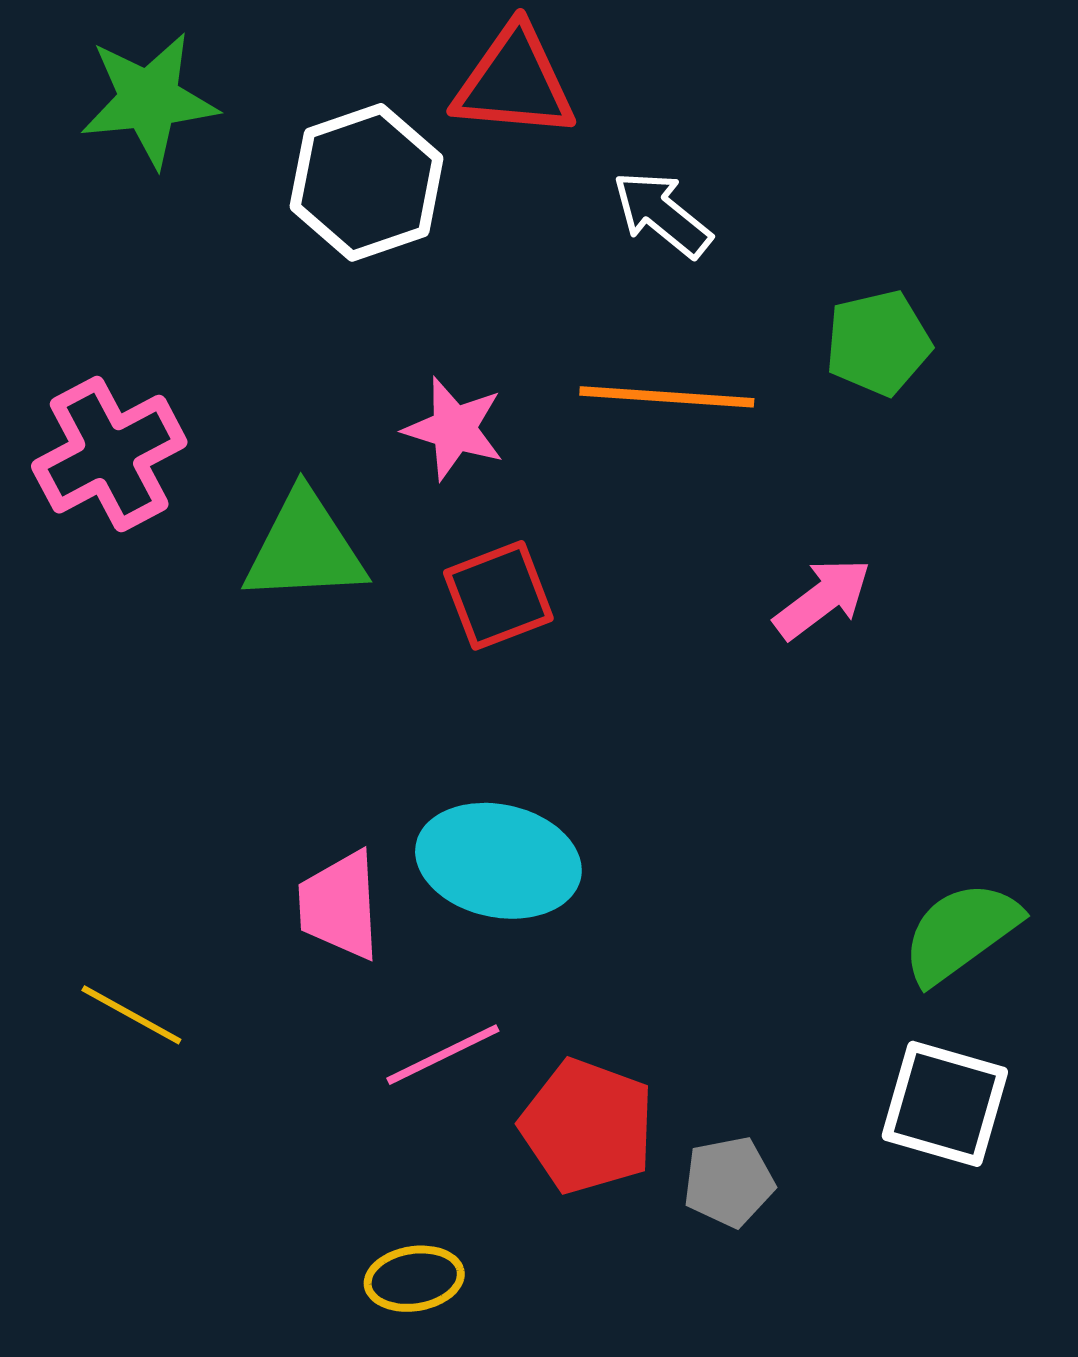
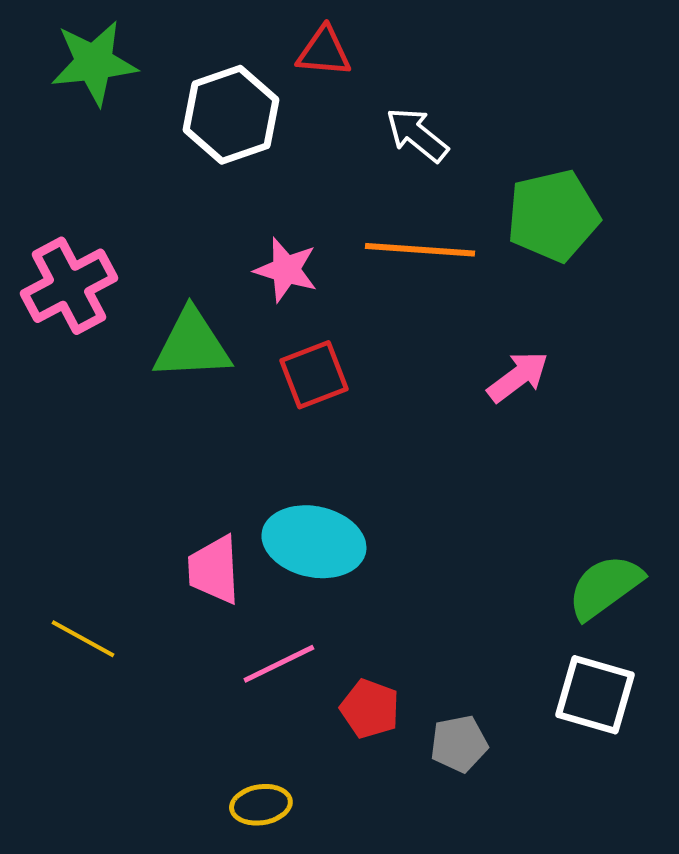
red triangle: (514, 82) -> (324, 52), size x0.7
green pentagon: (878, 343) -> (553, 216), size x1.4
red pentagon: (587, 1126) -> (370, 709), size x0.7

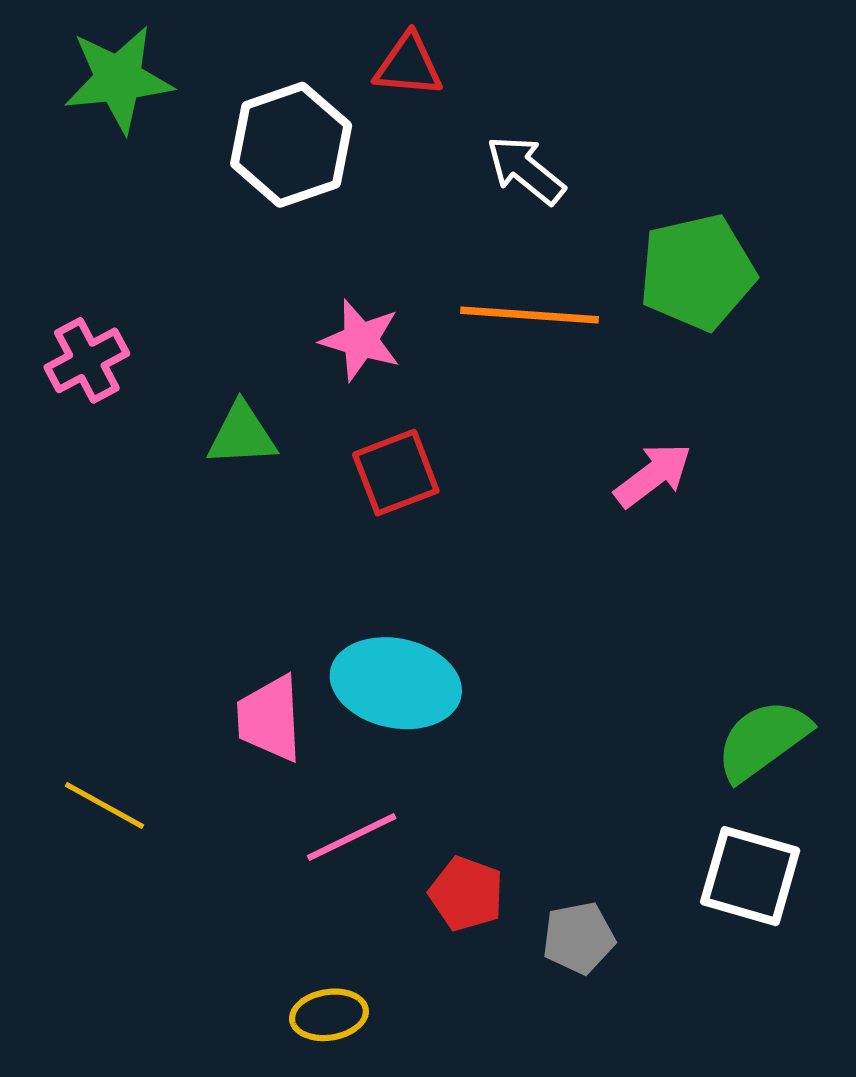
pink cross: (69, 286) -> (87, 360), size x0.7
green triangle: (192, 345) -> (242, 435), size x0.7

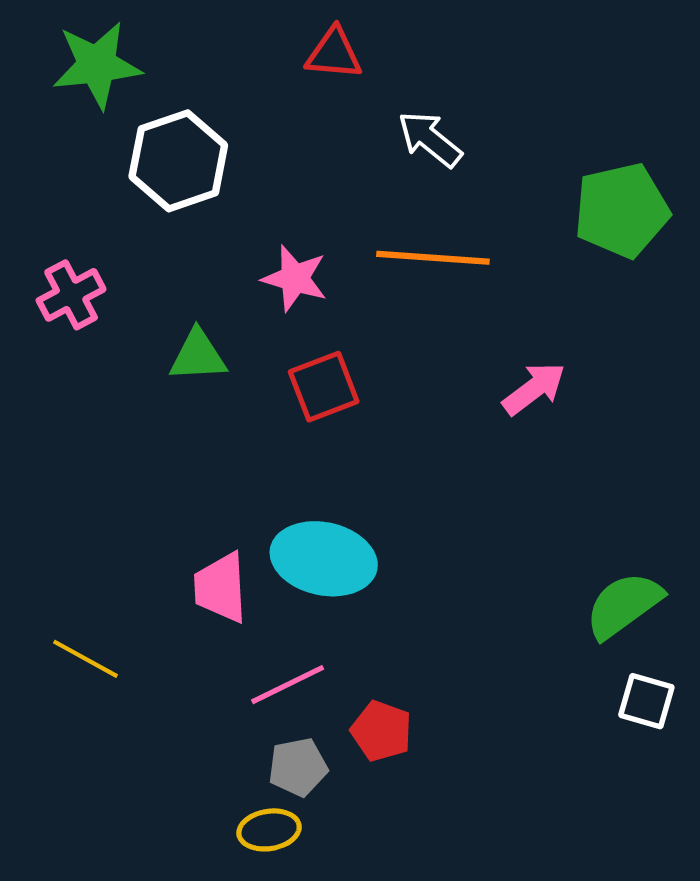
white hexagon: (291, 145) -> (178, 161), moved
green pentagon: (697, 272) -> (622, 210), moved
white square: (750, 876) -> (646, 701), moved, size x0.7
gray pentagon: (579, 938) -> (298, 767), moved

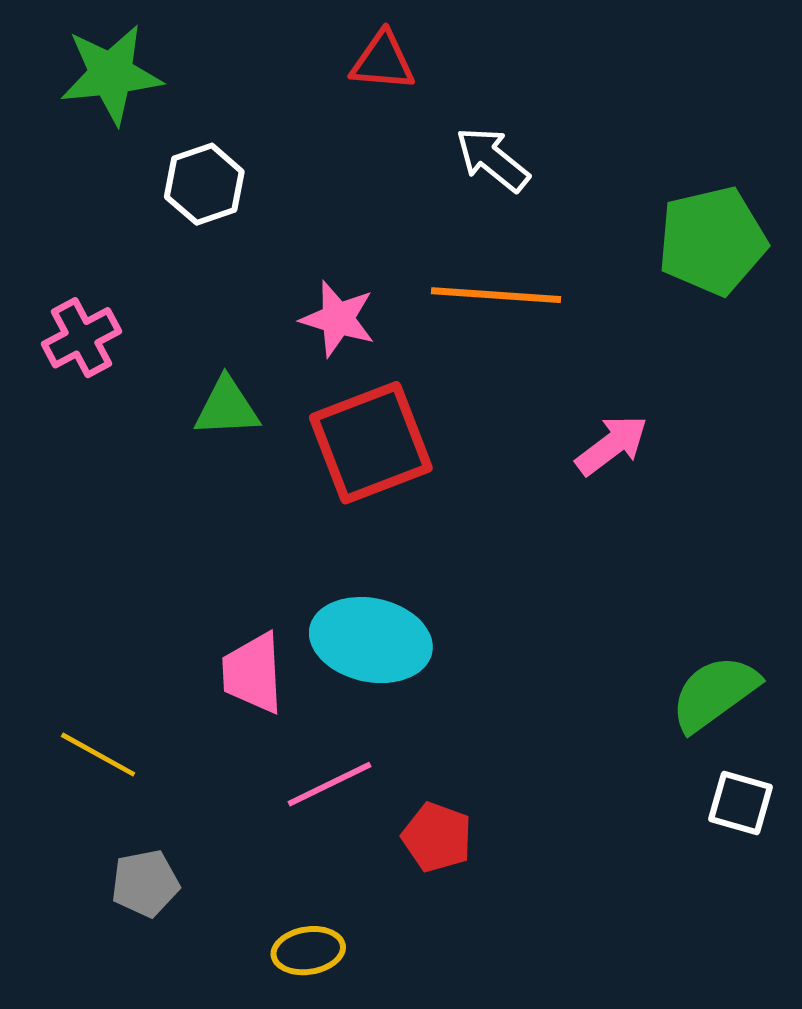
white hexagon: (178, 161) -> (204, 184), size x0.7
red square: (324, 387) -> (371, 443), size x1.5
gray pentagon: (298, 767) -> (145, 883), moved

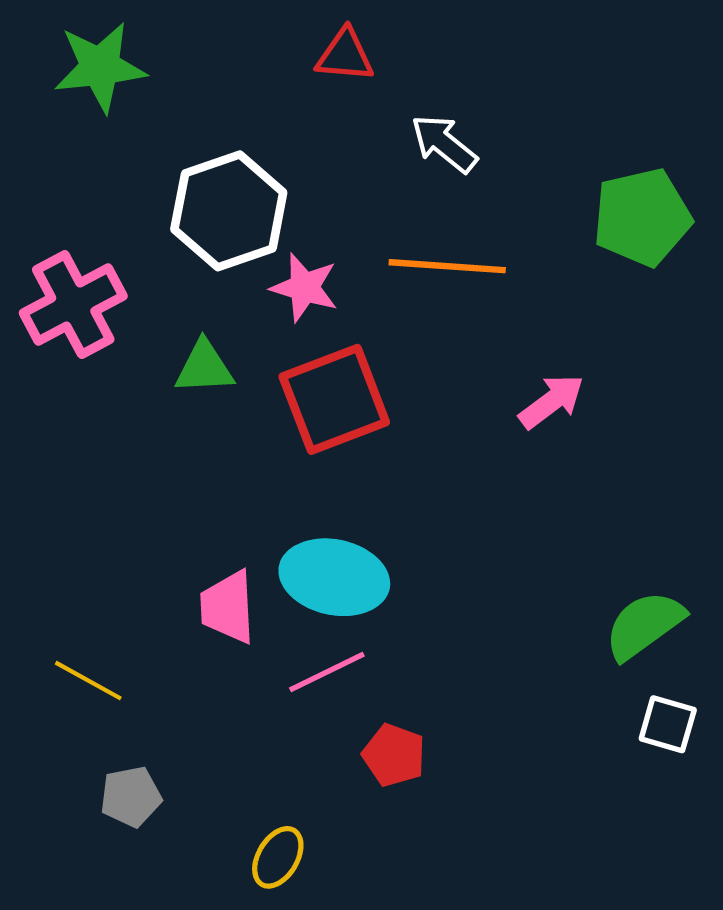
white hexagon: (204, 184) -> (229, 211), moved, size x1.6
pink cross: (81, 338) -> (73, 305), size x1.5
pink line: (330, 784) -> (327, 672), moved
yellow ellipse: (308, 951) -> (278, 857), turned -50

